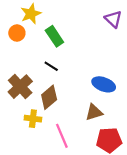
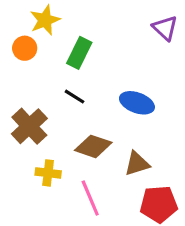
green rectangle: (54, 36) -> (79, 53), turned 60
blue ellipse: (104, 84) -> (137, 103), moved
brown diamond: (49, 97) -> (93, 146), moved, turned 60

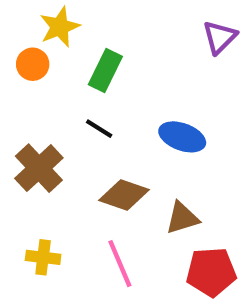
purple triangle: (165, 28) -> (220, 37), turned 32
yellow cross: (48, 173) -> (43, 257), moved

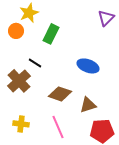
black line: (99, 129) -> (35, 63), moved

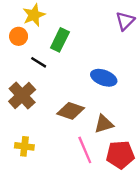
black line: (35, 63) -> (39, 62), moved
pink line: (58, 127) -> (85, 150), moved

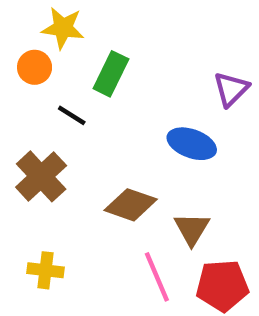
yellow star: (34, 15) -> (63, 28), turned 30
purple triangle: (125, 21) -> (231, 89), moved
brown triangle: (104, 124) -> (192, 229), turned -42

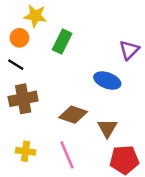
black line: (72, 115) -> (16, 65), moved
brown cross: (41, 176) -> (23, 99), turned 32
pink line: (157, 277) -> (67, 155), moved

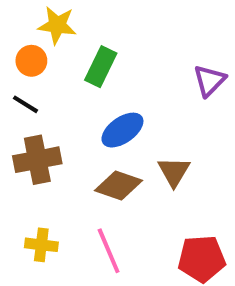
blue ellipse: (107, 81) -> (122, 130), moved, turned -55
brown triangle: (107, 128) -> (174, 172), moved

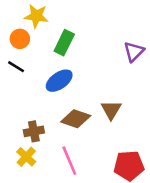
blue ellipse: (122, 130) -> (59, 81), moved
brown cross: (37, 160) -> (34, 131), moved, size x0.7
yellow cross: (41, 245) -> (26, 157), turned 36

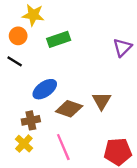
green rectangle: (64, 43) -> (59, 39), turned 45
blue ellipse: (59, 81) -> (45, 89), moved

